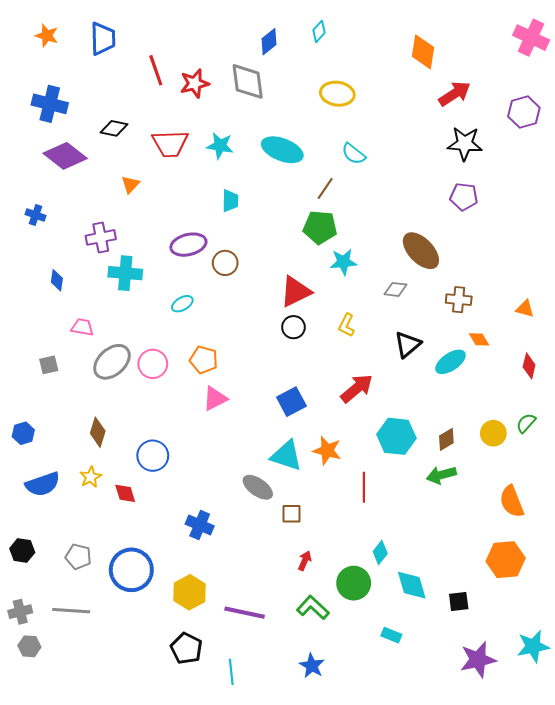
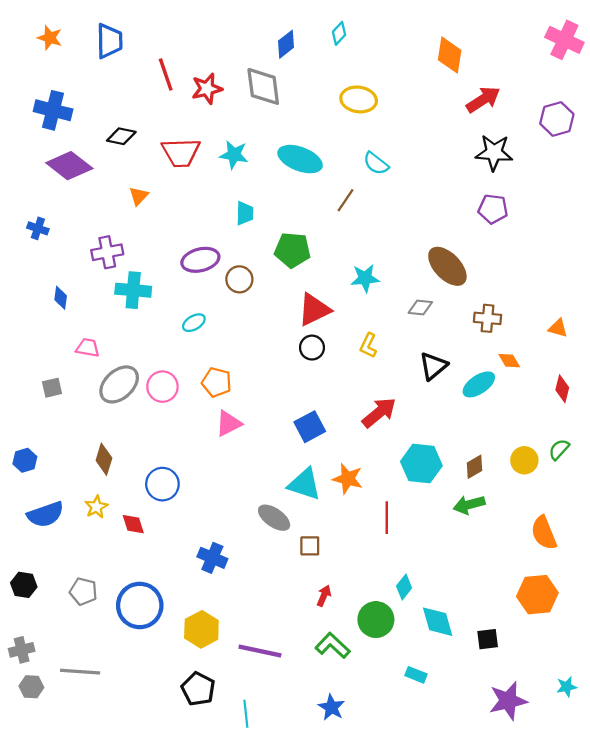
green pentagon: (320, 227) -> (292, 250), moved
gray line: (71, 611) -> (80, 672), moved
cyan star: (533, 646) -> (567, 687), size x0.6

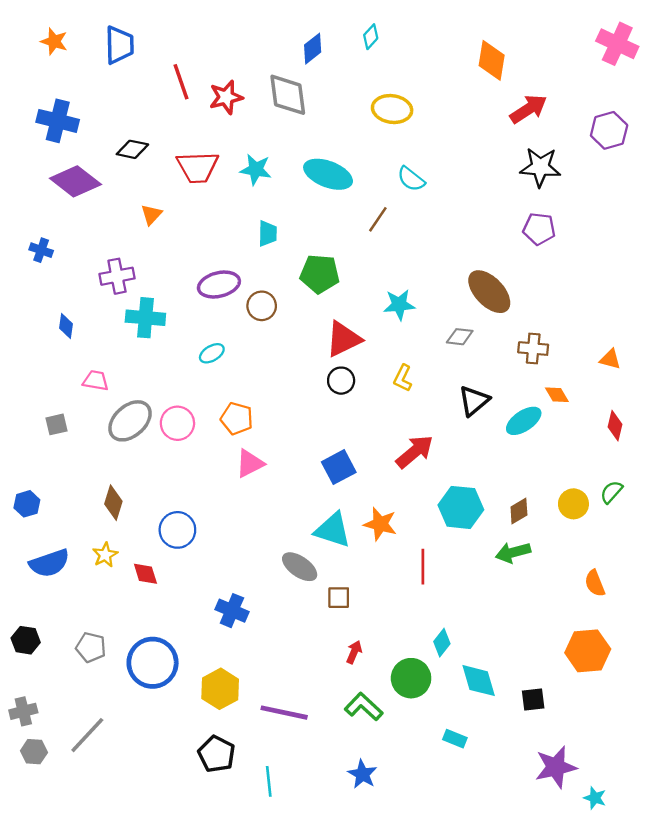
orange semicircle: (544, 533) -> (595, 583), size x0.7
gray line: (80, 672) -> (87, 735), turned -51
cyan star: (567, 687) -> (595, 798), moved, turned 30

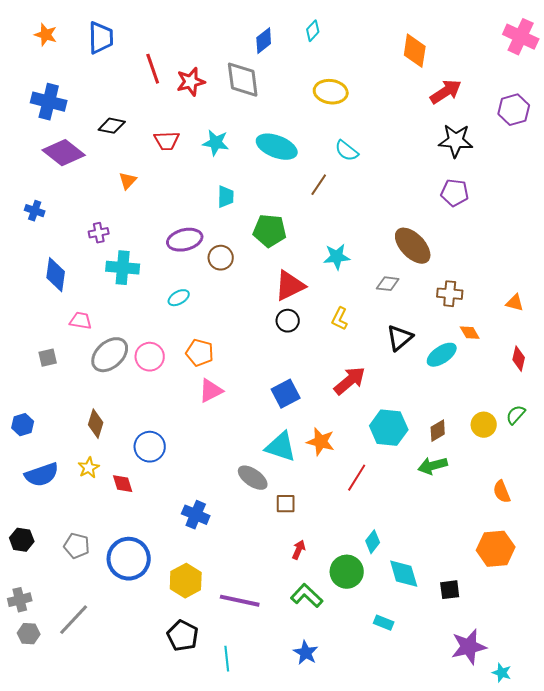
red trapezoid: (198, 167) -> (167, 141), size x0.7
purple cross: (117, 276) -> (99, 233), size x0.7
blue diamond: (66, 326) -> (56, 275), size x1.6
red line: (423, 567) -> (357, 478), turned 32

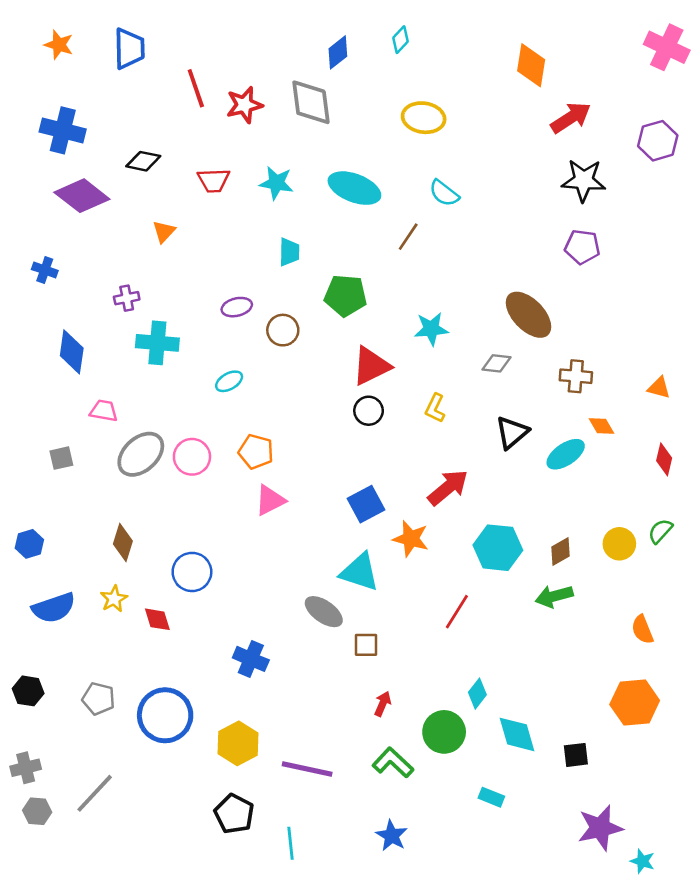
purple ellipse: (185, 240) -> (237, 307), size x0.7
orange star: (321, 442) -> (411, 539), moved

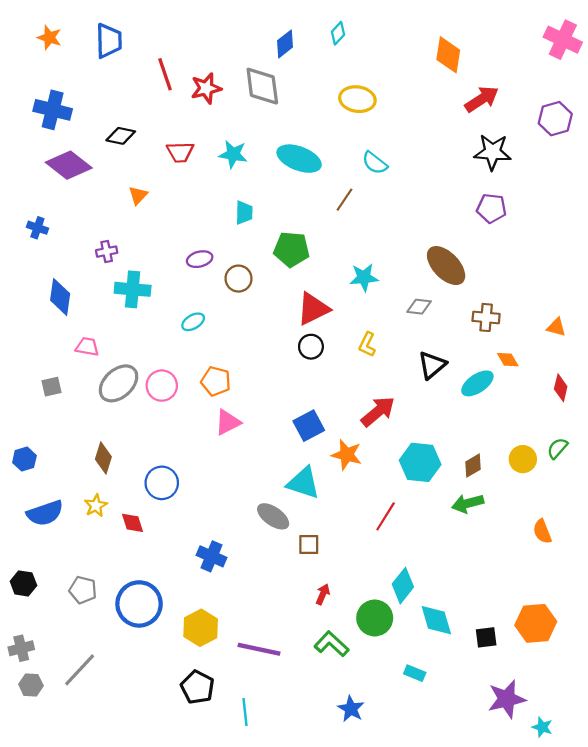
cyan diamond: (477, 694) -> (403, 586), size x1.4
orange hexagon: (635, 702) -> (536, 623), moved
blue star: (392, 836) -> (351, 709), moved

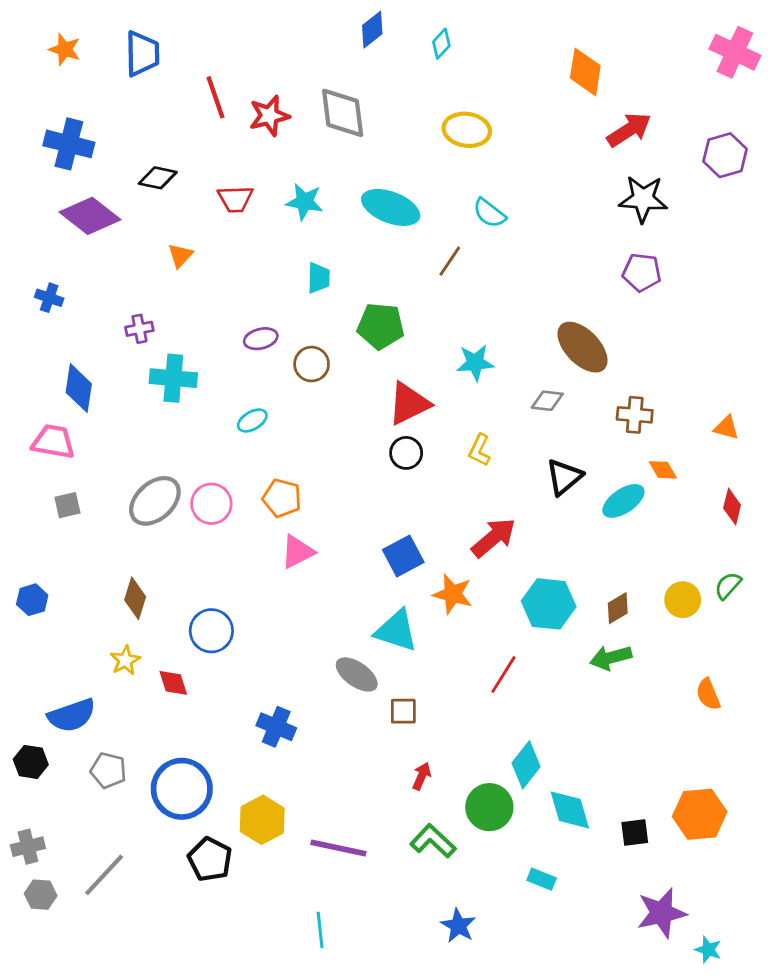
blue diamond: (285, 44) -> (372, 30), moved
pink trapezoid: (87, 347) -> (53, 442), moved, size x1.4
blue semicircle: (45, 513) -> (72, 715), moved
black pentagon: (197, 687) -> (210, 859), moved

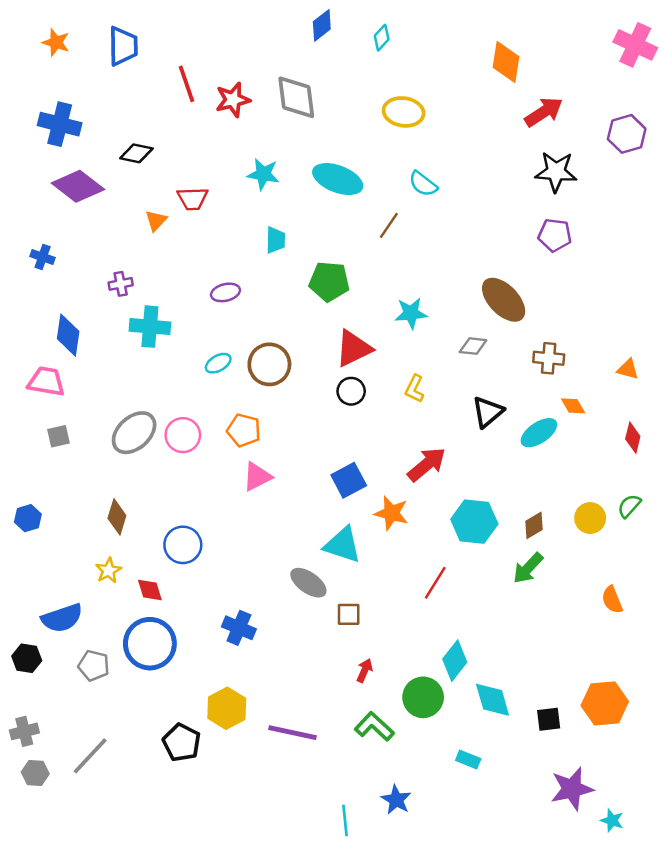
red trapezoid: (235, 199) -> (193, 199), moved
brown circle: (312, 364) -> (269, 364), moved, size x1.4
green arrow: (611, 658) -> (528, 568), turned -32
blue circle: (182, 789) -> (150, 644), moved
cyan line: (320, 930) -> (345, 820), moved

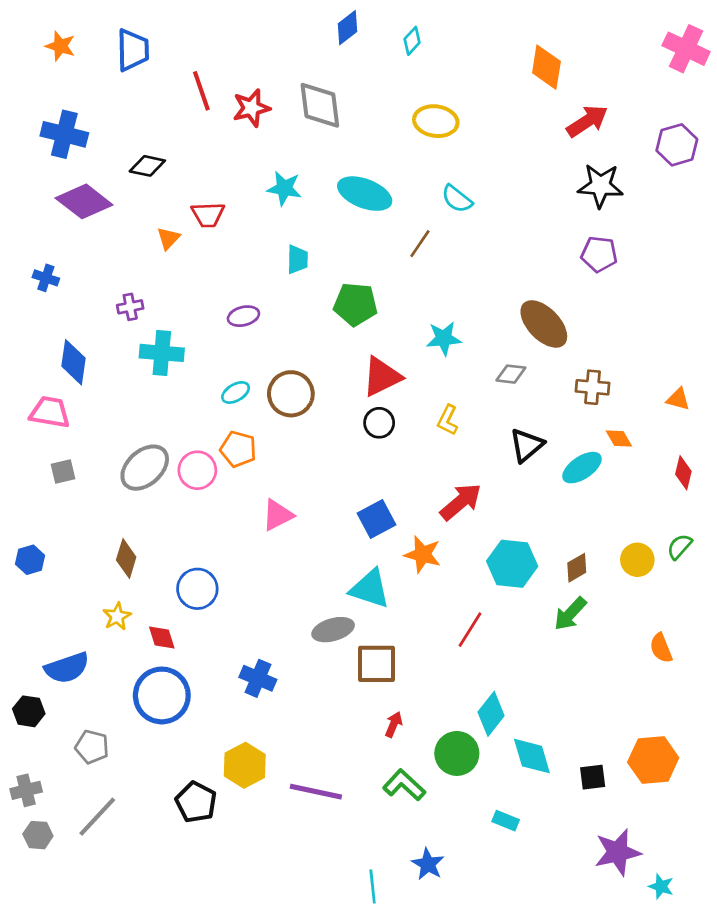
orange pentagon: (244, 430) -> (238, 449), moved
gray ellipse: (308, 583) -> (333, 630), turned -51
brown square: (349, 614) -> (377, 664), size x1.6
gray pentagon: (94, 666) -> (92, 747), moved

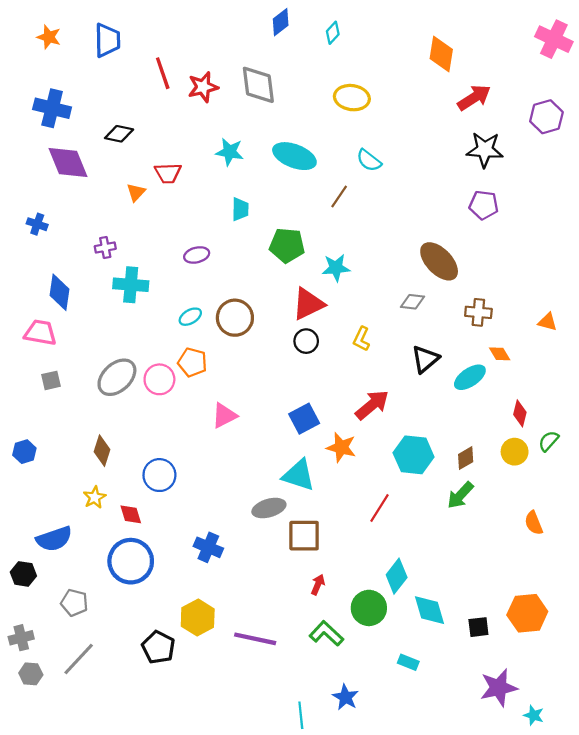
purple diamond: (84, 201) -> (68, 162), turned 30
cyan star: (444, 338) -> (336, 268), moved
red diamond: (683, 473) -> (520, 413), moved

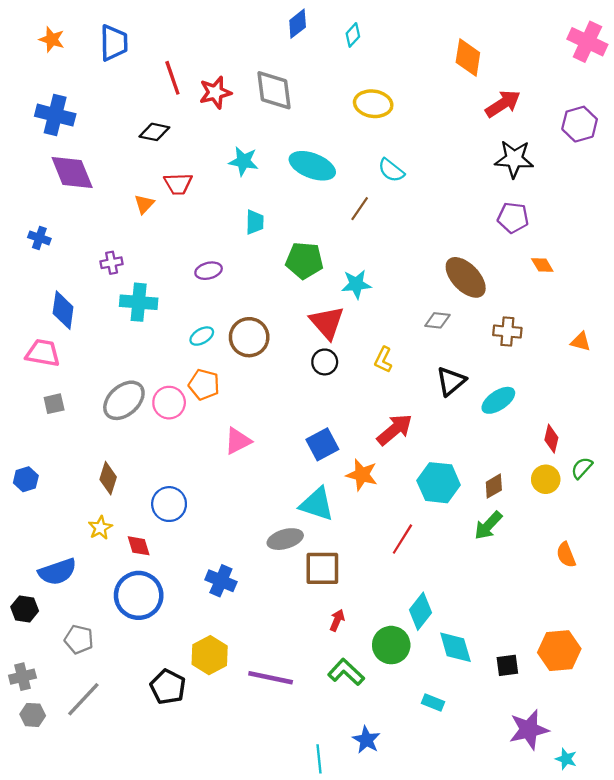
black diamond: (119, 134) -> (154, 132), moved
red triangle: (308, 304) -> (327, 323), turned -45
orange diamond: (500, 354) -> (542, 265), moved

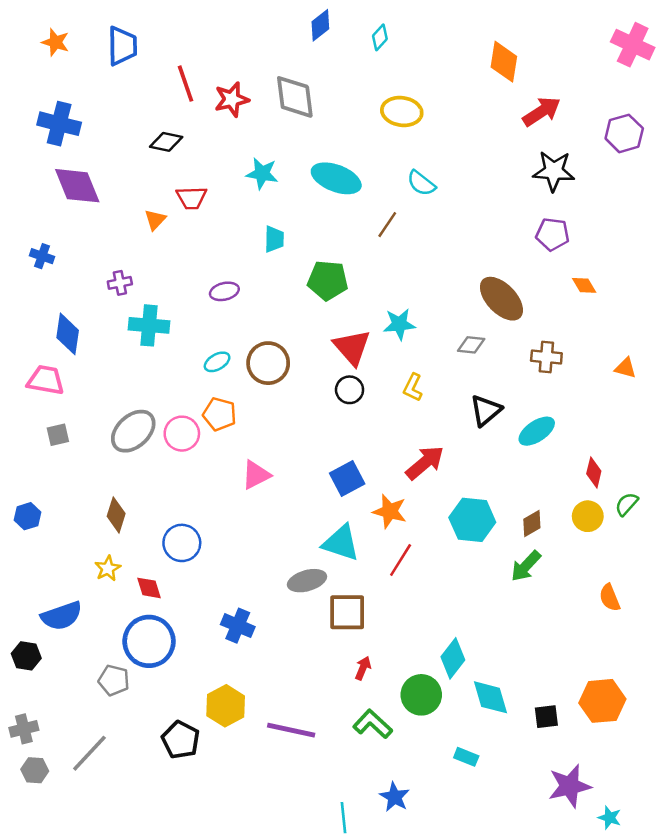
cyan star: (356, 284) -> (399, 324), moved
red line: (402, 539) -> (401, 560), moved
gray pentagon: (79, 639) -> (114, 680), moved

